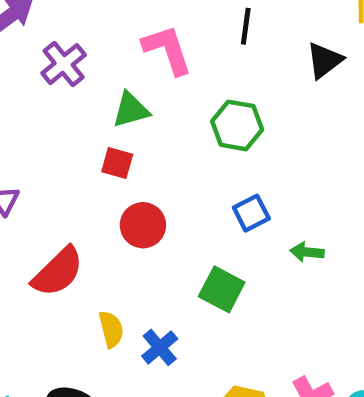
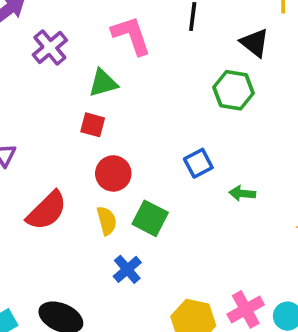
black triangle: (324, 60) -> (255, 43), turned -44
green hexagon: (237, 125) -> (234, 90), moved
green square: (222, 289) -> (150, 218), moved
yellow semicircle: (111, 329) -> (107, 221), moved

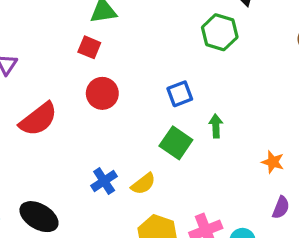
green arrow: (242, 193) -> (216, 126), turned 75
green square: (150, 218) -> (176, 143), moved
yellow semicircle: (107, 221) -> (143, 184), moved, turned 60

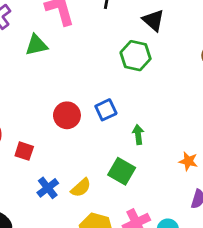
red square: (89, 47) -> (24, 151), moved
red circle: (102, 93) -> (67, 115), moved
green square: (176, 143) -> (122, 171), moved

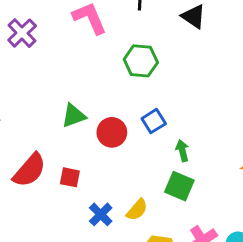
green triangle: (36, 45) -> (74, 116), moved
green hexagon: (136, 56) -> (141, 61), moved
green arrow: (138, 135) -> (182, 151), moved

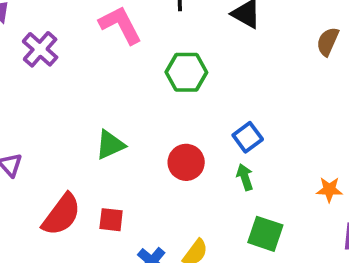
blue square: (154, 121) -> (248, 137), moved
red circle: (112, 132) -> (186, 162), moved
green square: (179, 186) -> (265, 234), moved

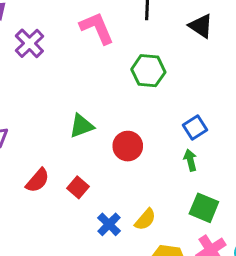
red circle: (186, 162) -> (128, 146), moved
red semicircle: (61, 215) -> (38, 180), size x0.7
red square: (111, 220) -> (78, 187), turned 30

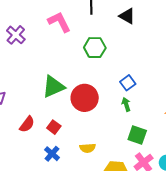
green triangle: (81, 126) -> (53, 87), size x1.4
red circle: (128, 146) -> (85, 98), size x1.4
yellow semicircle: (145, 219) -> (88, 148), moved, turned 49
blue cross: (109, 224) -> (52, 154), moved

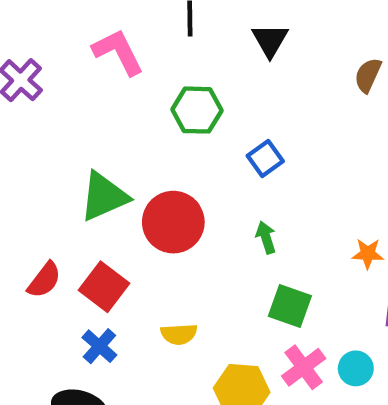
black triangle: (127, 16) -> (270, 40), turned 30
blue square: (128, 83) -> (265, 158), moved
red square: (54, 127) -> (104, 287), size x1.5

